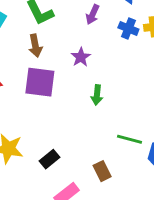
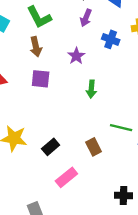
blue cross: (128, 28) -> (111, 39), moved
purple square: (40, 82) -> (41, 79), size x0.7
brown rectangle: (102, 171) -> (94, 147), moved

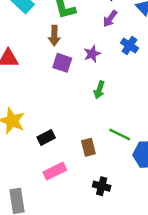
purple square: (41, 79) -> (62, 63), moved
black cross: (123, 196) -> (102, 186), moved

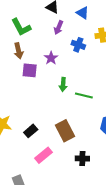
green line: (120, 135) -> (84, 96), moved
brown rectangle: (88, 147) -> (65, 131), size x1.5

